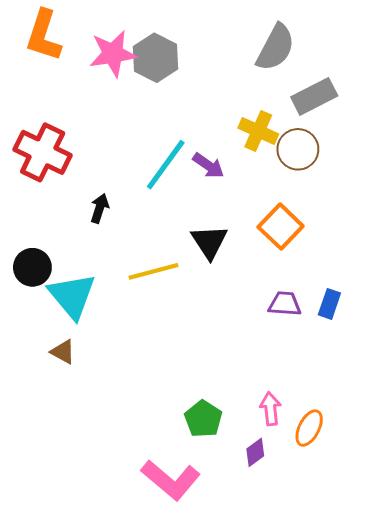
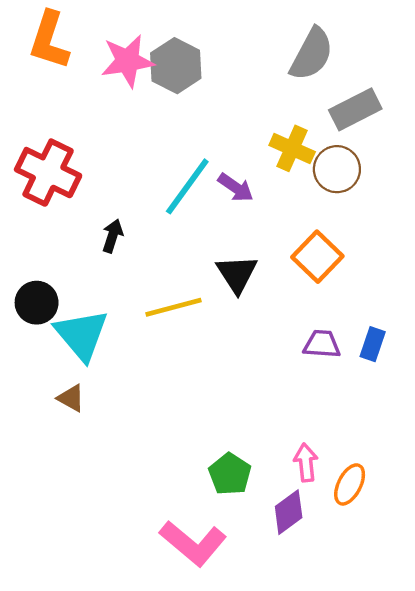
purple diamond: (255, 452) -> (289, 512), size x1.4

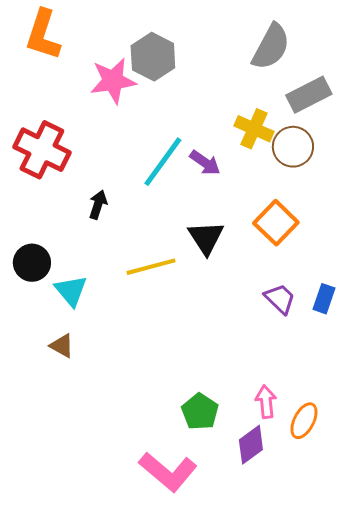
pink star: (127, 61) -> (113, 81), moved
cyan triangle: (81, 335) -> (71, 291), size x0.7
purple trapezoid: (322, 344) -> (280, 299), turned 40

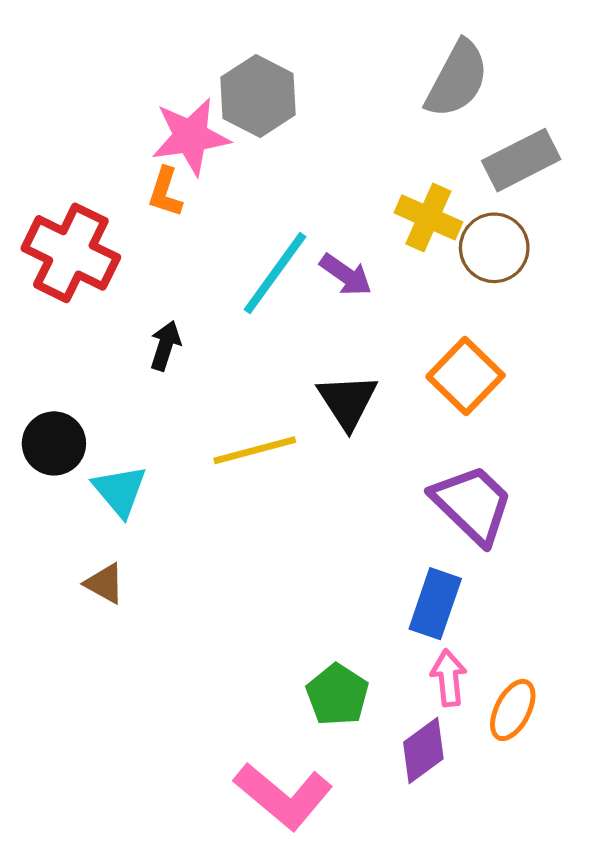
orange L-shape: (43, 35) -> (165, 192), moved, size x0.6
purple trapezoid: (280, 299) -> (472, 504), size x1.6
blue rectangle: (324, 299) -> (435, 604), moved, size x1.4

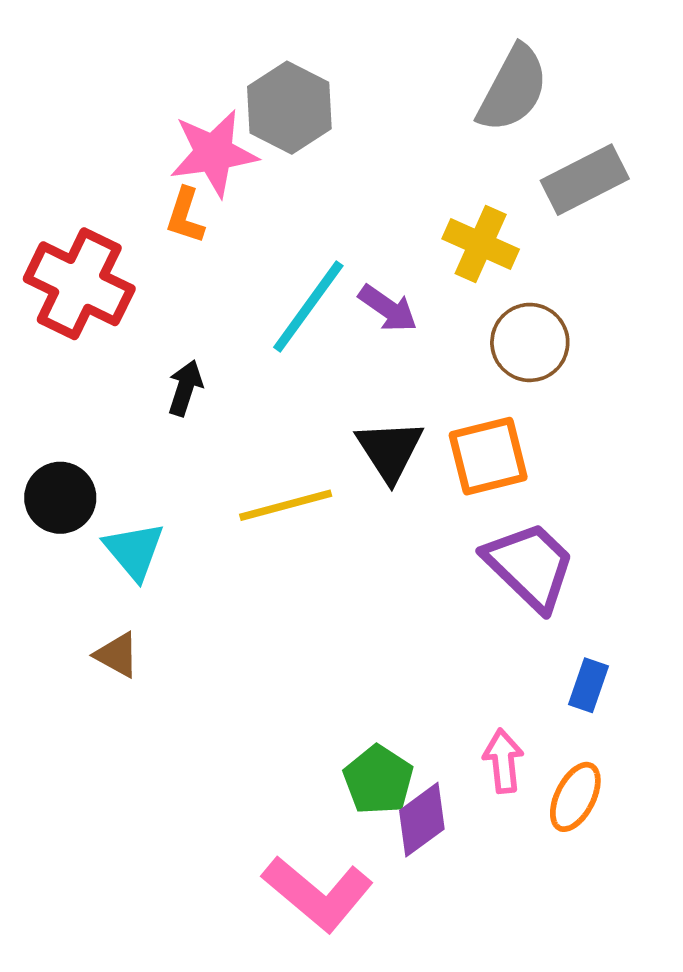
brown circle: (494, 248) -> (530, 342), moved
orange square: (466, 376) -> (488, 456), moved, turned 32
blue rectangle: (435, 604) -> (589, 685), moved, size x0.7
purple diamond: (423, 750) -> (422, 820), moved

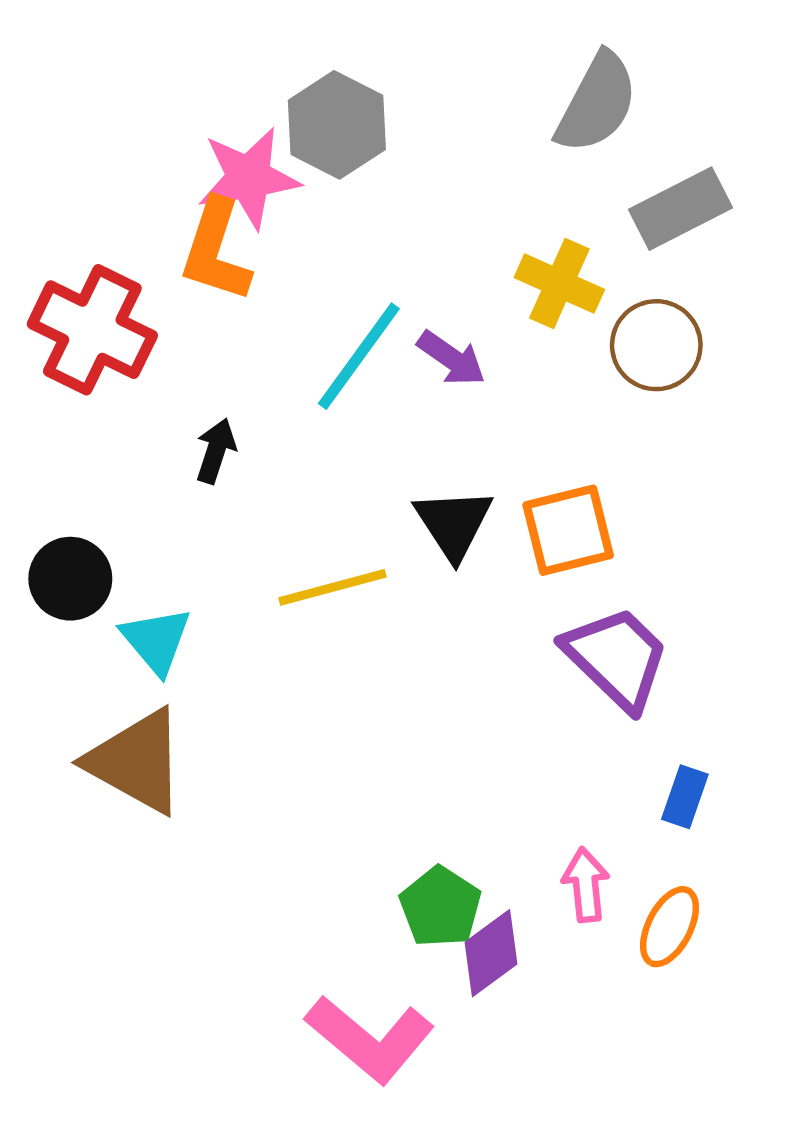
orange L-shape: (185, 216) -> (216, 250), size x1.6
brown circle: (530, 342) -> (656, 345), moved
brown triangle: (117, 655) -> (136, 761), size x2.0

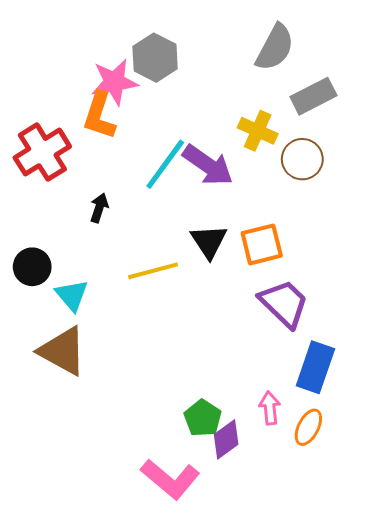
red cross: (92, 330) -> (42, 152), turned 32
purple arrow: (451, 358) -> (208, 165), size x1.6
blue rectangle: (685, 797) -> (315, 367), size x1.8

